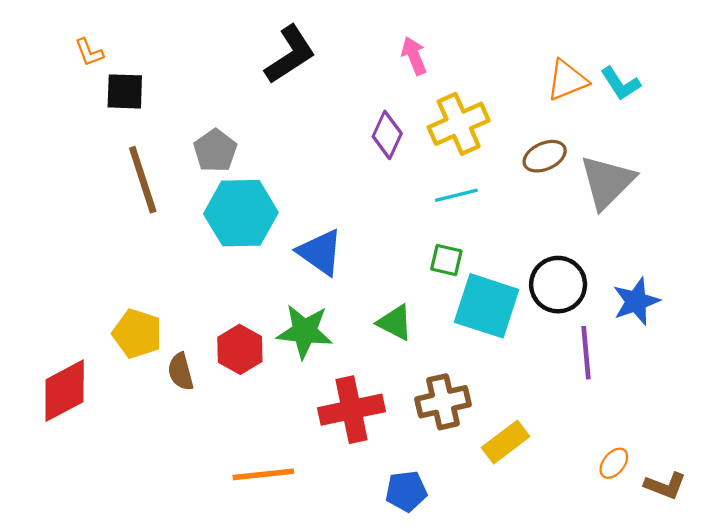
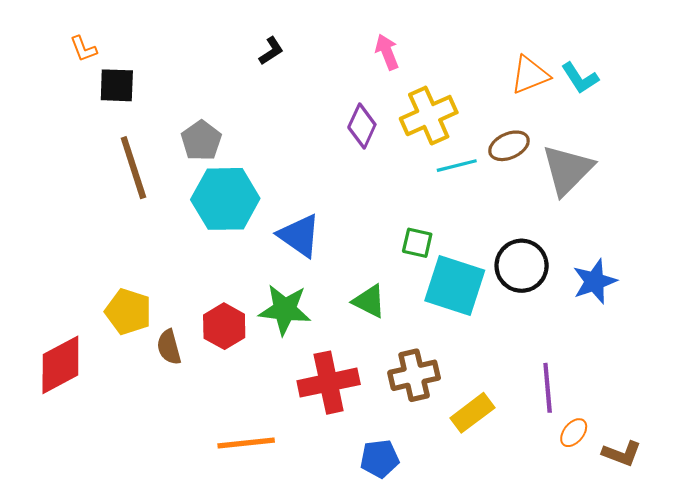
black L-shape: (290, 55) -> (271, 51), size x0.5
cyan line: (456, 195) -> (457, 166), moved
purple line: (586, 353) -> (548, 388), moved

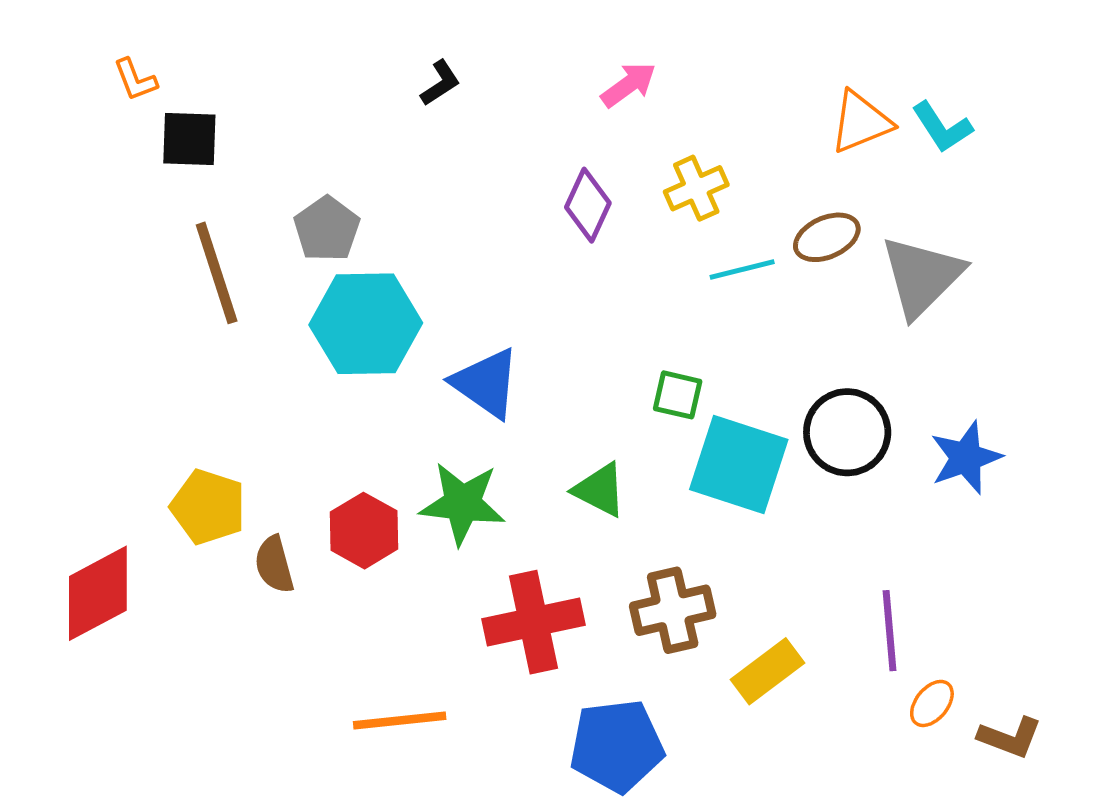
pink arrow: (387, 52) -> (628, 85), turned 76
yellow cross: (429, 116) -> (696, 188), size x0.7
blue pentagon: (380, 459) -> (617, 746), size x1.5

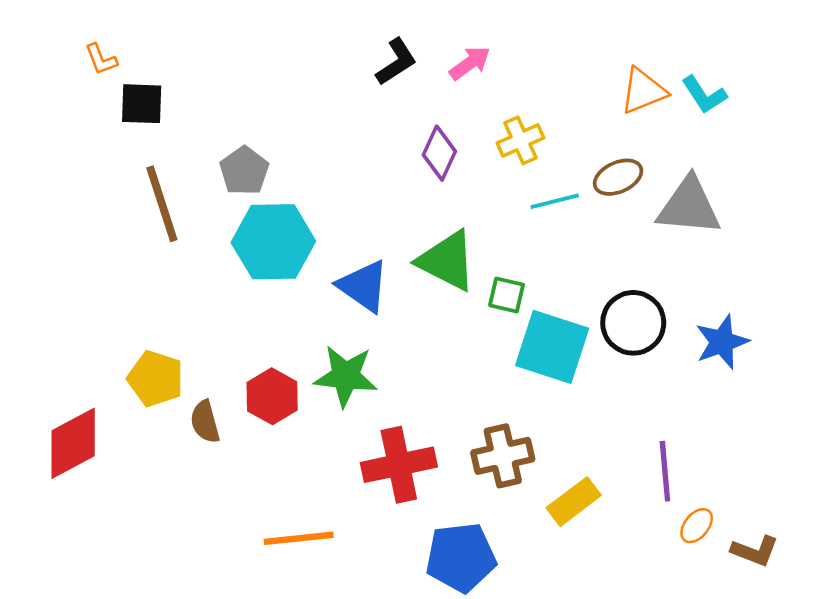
black L-shape: (440, 83) -> (396, 62), moved, size x1.4
gray triangle: (922, 276) -> (689, 206), turned 50
green triangle: (600, 490) -> (447, 261), moved, size x1.5

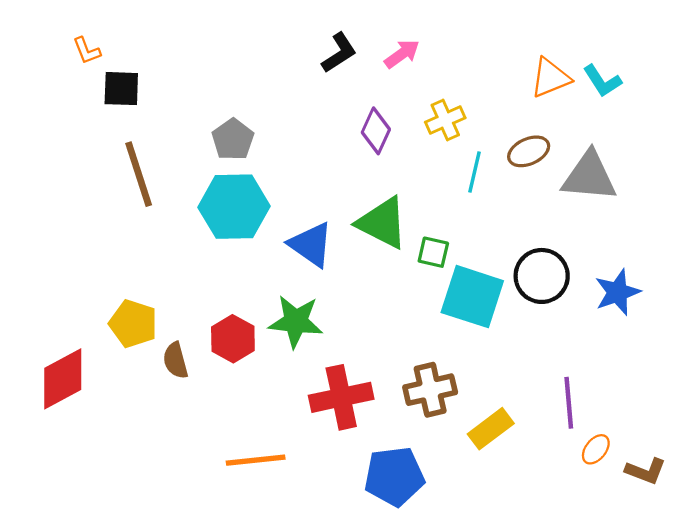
gray pentagon: (244, 171) -> (233, 139), moved
cyan line: (555, 201) -> (474, 172), turned -63

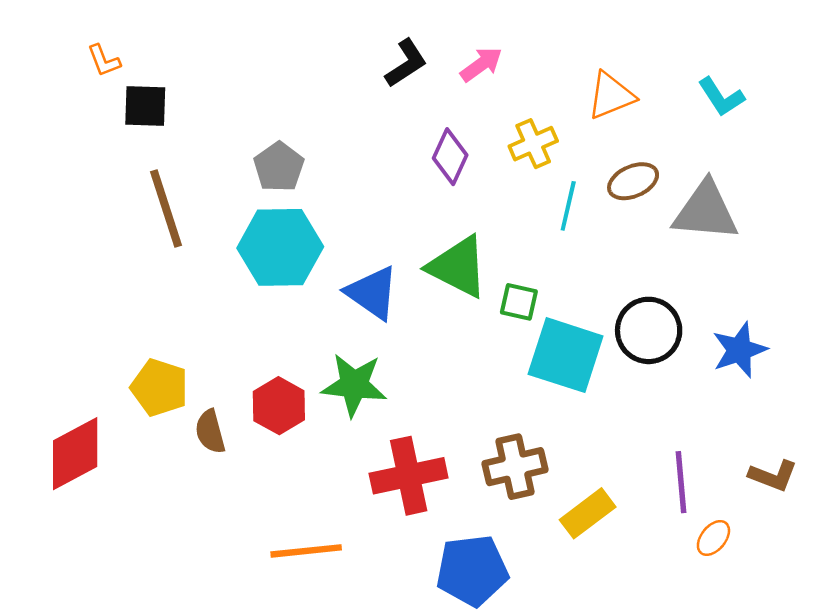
orange triangle: (550, 78) -> (611, 96), moved
brown L-shape: (646, 471) -> (773, 476), moved

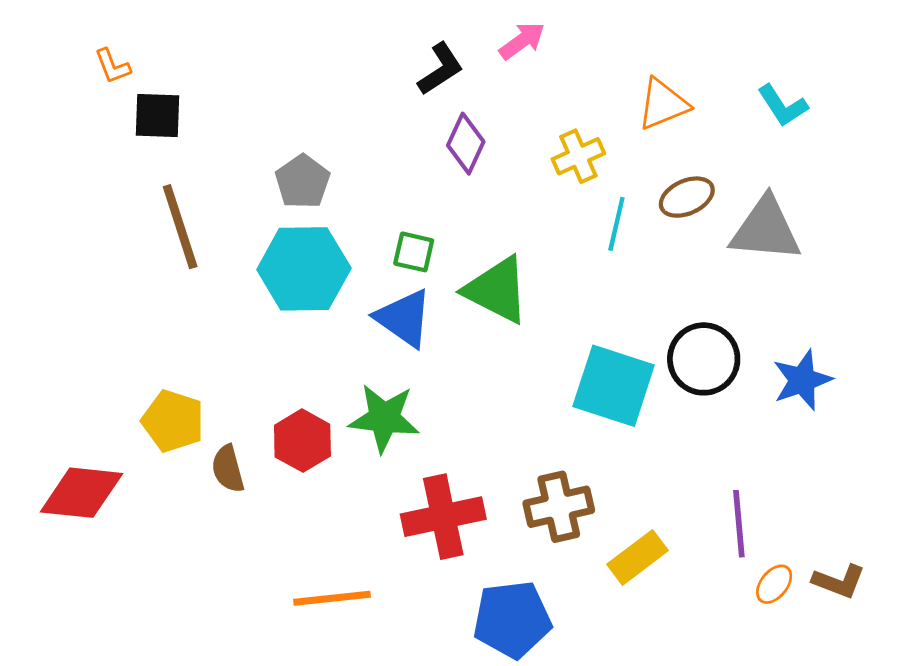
pink arrow: (481, 64) -> (522, 41), moved
purple diamond: (450, 157) -> (466, 144), moved
green square: (519, 302) -> (414, 252), moved
red diamond: (75, 454) -> (81, 493), turned 34
brown L-shape: (773, 476) -> (839, 581), moved

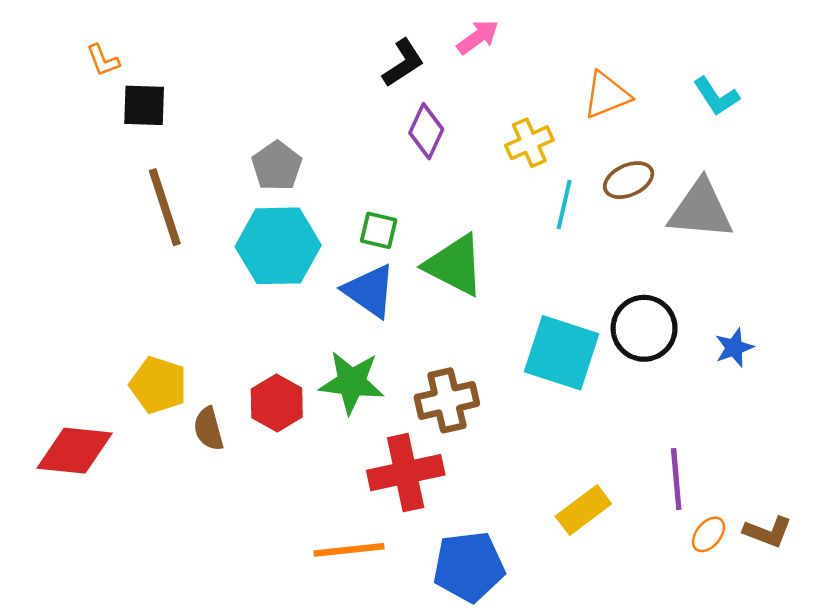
blue star: (802, 380) -> (734, 348), size x0.7
brown cross: (559, 507) -> (447, 400), moved
orange line: (332, 598) -> (349, 550), moved

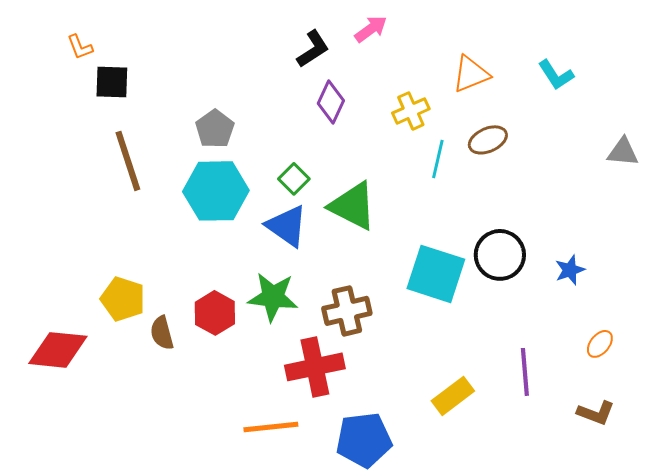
gray triangle: (701, 210) -> (623, 152), moved, size x0.6
green square: (379, 230) -> (294, 179), turned 32
orange ellipse: (708, 534) -> (600, 344), moved

